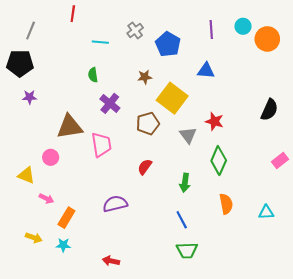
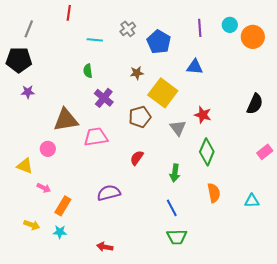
pink trapezoid: (101, 145) -> (96, 137), turned -90

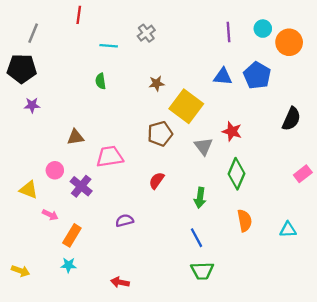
blue pentagon: (159, 42) -> (257, 75), moved
purple cross: (104, 98) -> (81, 186), moved
brown triangle: (66, 120) -> (75, 137), size x0.6
purple semicircle: (109, 193) -> (125, 221), size x0.7
yellow arrow: (32, 225) -> (21, 271), moved

